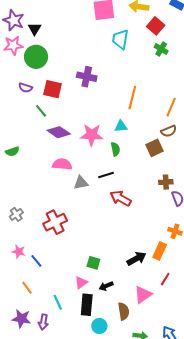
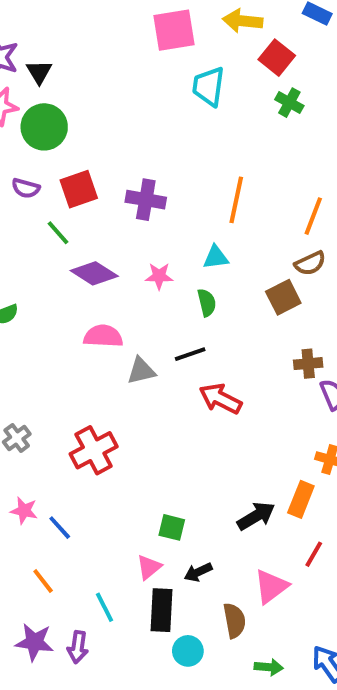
purple cross: (87, 77) -> (146, 200), moved
red square: (52, 89) -> (79, 189), turned -30
pink star: (92, 135) -> (159, 276), size x0.6

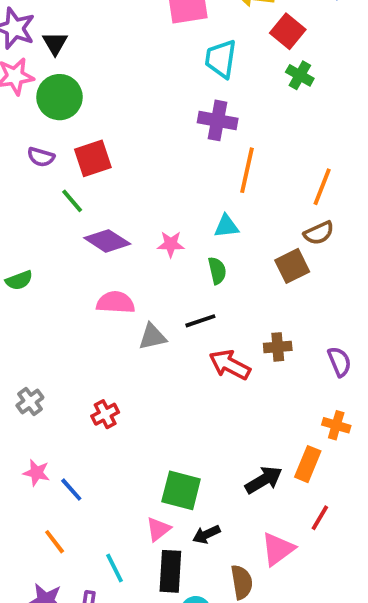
purple cross: (146, 200) -> (218, 120), moved
brown cross: (308, 364) -> (278, 347), moved
red cross: (94, 450) -> (105, 414), size x0.6
green square: (172, 527) -> (181, 490), size x1.5

